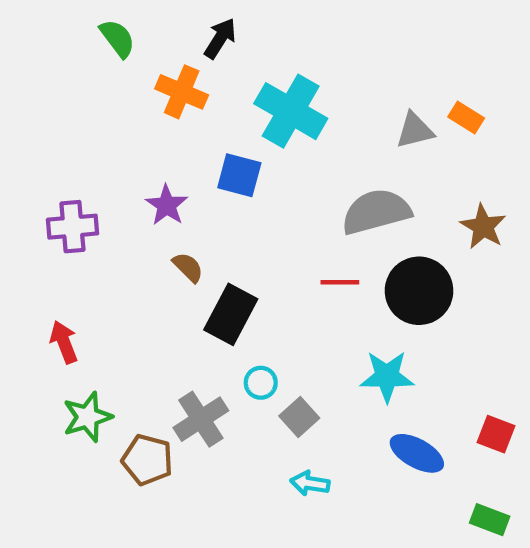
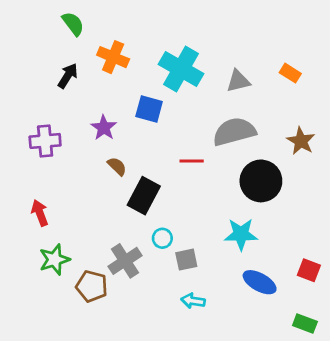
black arrow: (220, 38) -> (68, 76), moved
gray triangle: (415, 130) -> (238, 81), moved
red line: (340, 282) -> (192, 161), moved
gray square: (299, 417) -> (186, 260), turned 30

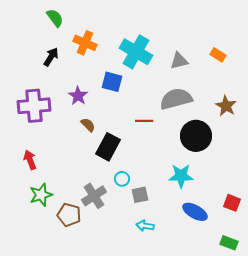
purple cross: (45, 141) -> (34, 106), size x1.4

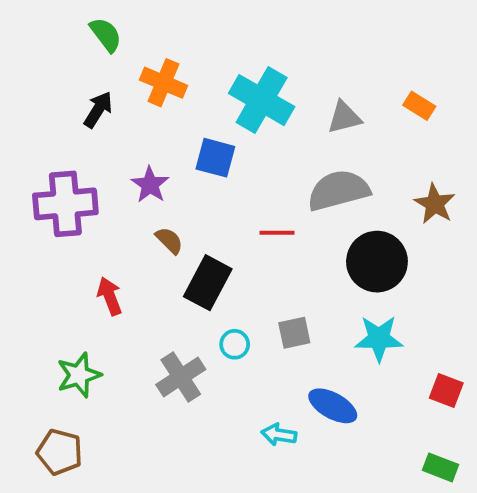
red arrow: (30, 160) -> (110, 296), moved
cyan star: (181, 176) -> (379, 339), moved
gray square: (140, 195) -> (294, 333), moved
blue ellipse: (195, 212) -> (333, 406), moved
brown pentagon: (69, 215) -> (60, 452), moved

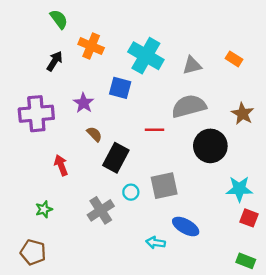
gray square: (294, 333) -> (164, 186), size x1.5
cyan star: (379, 339) -> (239, 189), moved
green star: (79, 375) -> (44, 209), size x0.7

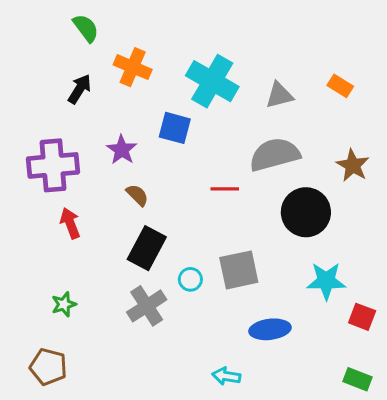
black rectangle: (116, 158) -> (147, 248), moved
red arrow: (61, 165) -> (70, 223), moved
cyan star: (239, 189) -> (326, 281), moved
blue ellipse: (186, 226) -> (270, 329), turned -36
cyan arrow: (156, 243) -> (226, 376), moved

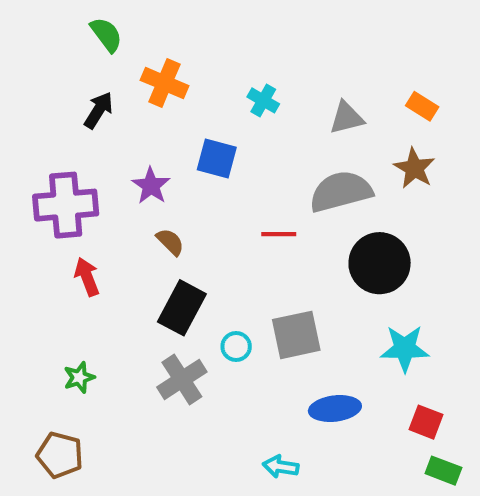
cyan cross: (212, 81) -> (263, 100), size x0.5
brown star: (353, 165) -> (414, 168), moved
red square: (362, 317) -> (426, 422), moved

